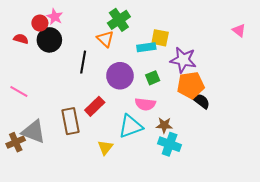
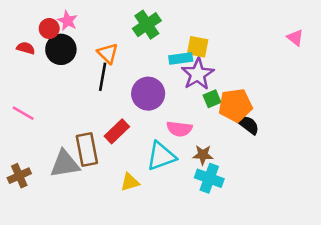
orange triangle: (105, 39) -> (108, 53), moved
purple star: (183, 60) -> (198, 74), moved, turned 30
green square: (153, 78) -> (212, 99), moved
gray triangle: (34, 132) -> (65, 164), moved, turned -30
yellow triangle: (105, 147) -> (130, 182), turned 35

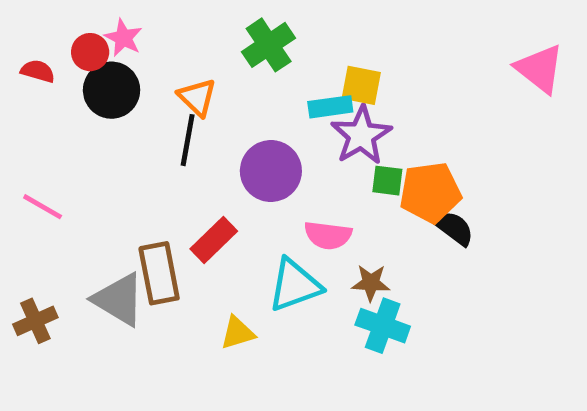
pink triangle: (295, 38) -> (540, 69), size x1.6
red semicircle: (26, 48) -> (38, 71), moved
green square: (212, 99) -> (387, 181), turned 30
gray triangle: (65, 164) -> (119, 299), turned 40

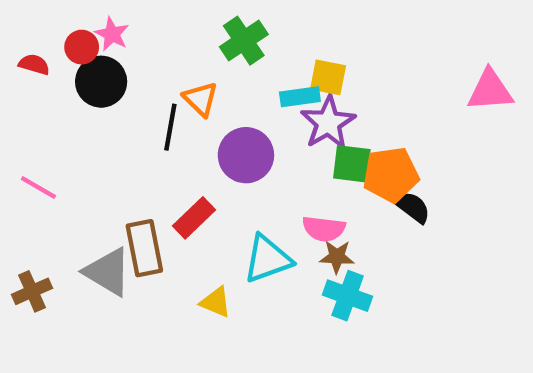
pink triangle: (540, 69) -> (490, 90), moved, turned -42
orange triangle: (197, 97) -> (201, 99), moved
green square: (387, 181) -> (352, 164), size x1.4
pink semicircle: (328, 235) -> (324, 229), moved
yellow triangle: (238, 333) -> (216, 302), turned 40

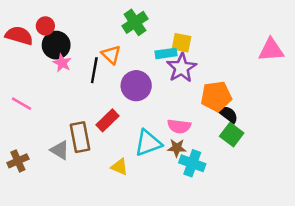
pink star: (112, 34) -> (62, 63), moved
red semicircle: (34, 64) -> (19, 36), size x1.6
green square: (352, 164) -> (232, 135), moved, turned 30
brown star: (337, 257) -> (177, 148), moved
gray triangle: (108, 272) -> (60, 150), size x0.7

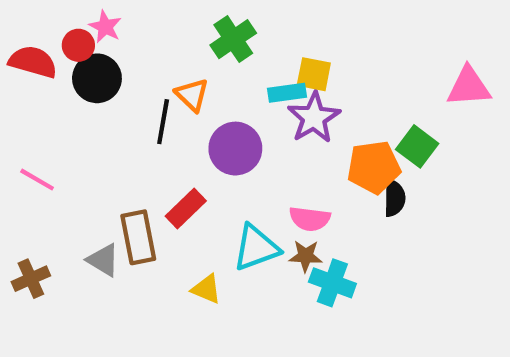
pink star: (62, 63) -> (105, 27), moved
black semicircle: (228, 114) -> (394, 198), turned 54
green square: (232, 135) -> (417, 146), moved

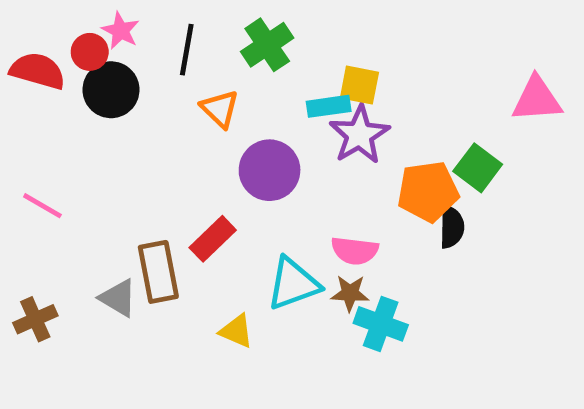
black line: (163, 122) -> (187, 50), moved

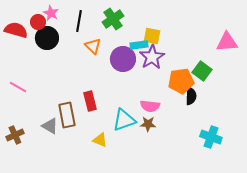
purple circle: (270, 170) -> (123, 59), moved
red rectangle: (213, 239) -> (90, 101), turned -60
cyan cross: (381, 324) -> (211, 137), moved

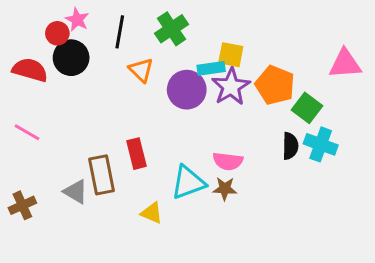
red semicircle: (16, 30) -> (30, 70), moved
orange pentagon: (181, 81) -> (275, 85), moved, turned 30
cyan cross: (211, 137) -> (321, 144), moved

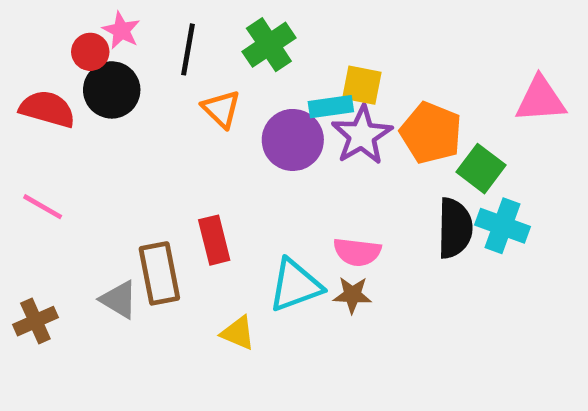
black semicircle: (290, 146) -> (455, 228), size x1.4

